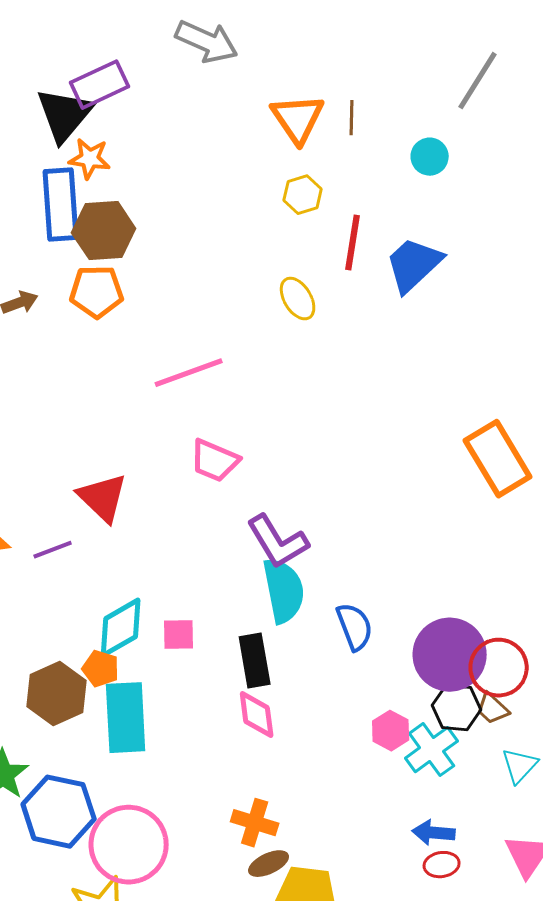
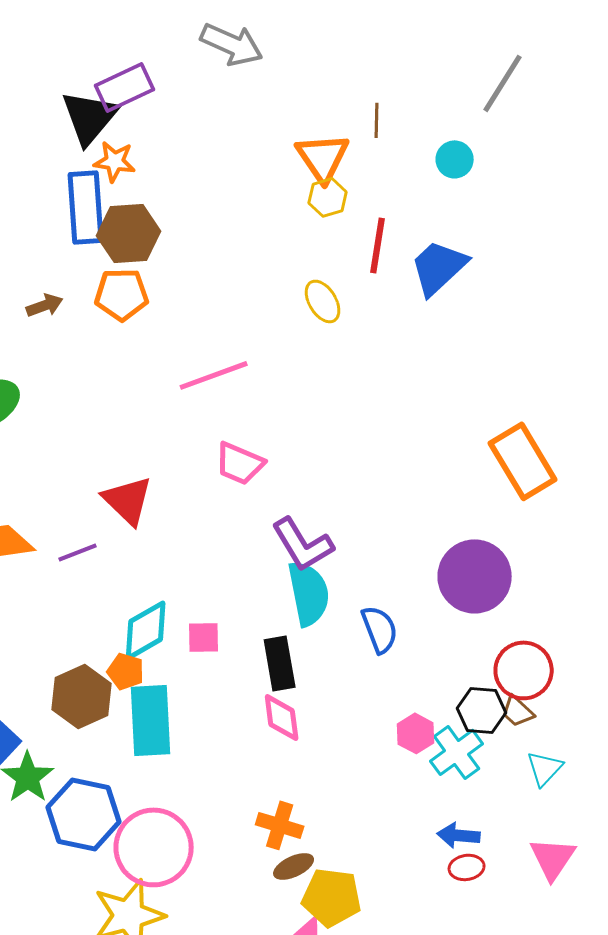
orange triangle: (298, 119) -> (323, 157), moved
purple circle: (450, 655) -> (475, 576), moved

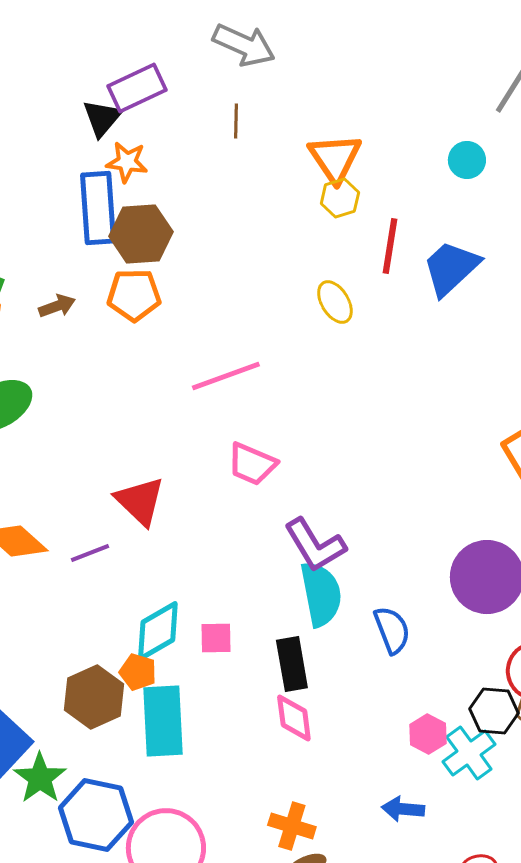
black triangle: (90, 117) -> (102, 118), size x0.7
brown line: (377, 120) -> (236, 121), moved
blue arrow: (459, 835) -> (403, 809), moved

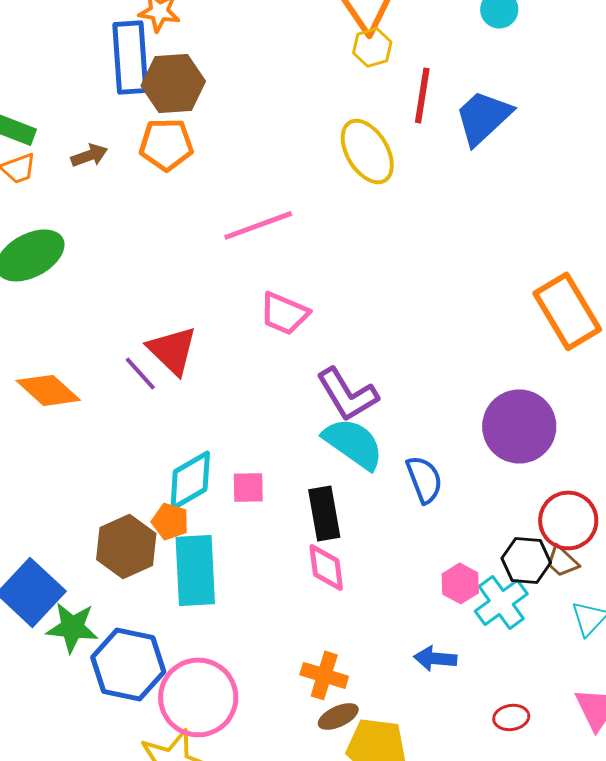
yellow ellipse: (335, 302) -> (367, 151), size x1.5
purple line: (90, 553) -> (140, 373), moved, turned 69
cyan semicircle: (321, 594) -> (353, 443), turned -44
green star: (40, 778) -> (72, 627), turned -30

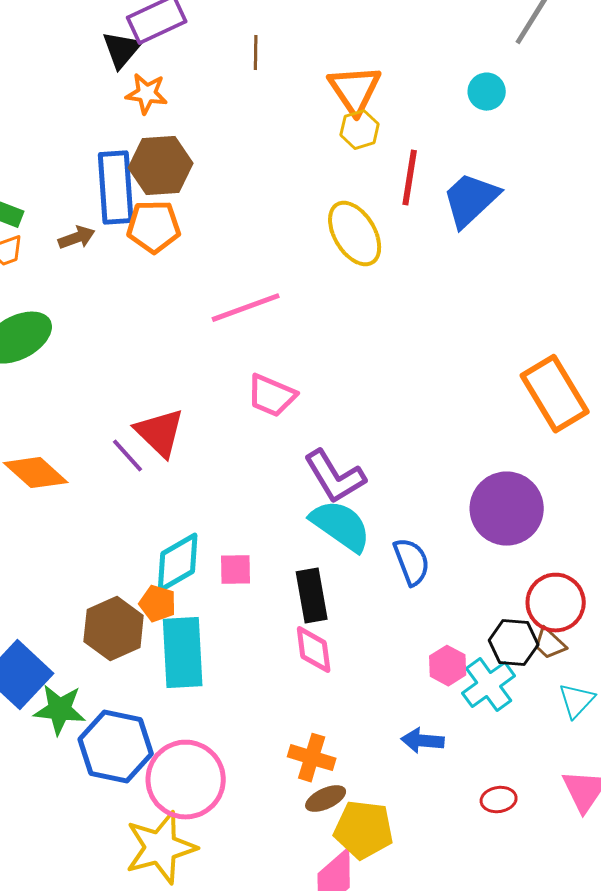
blue rectangle: (130, 57) -> (116, 188), moved

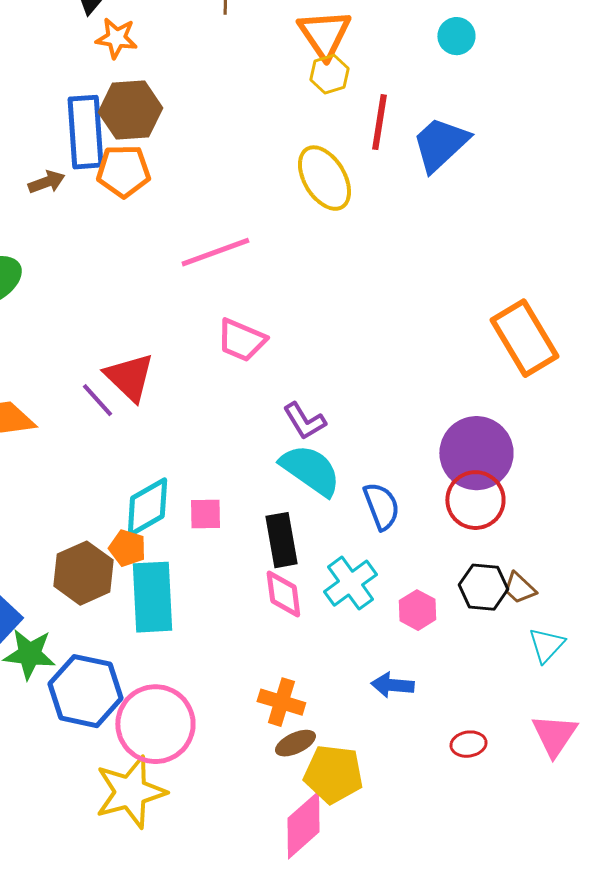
purple L-shape: (335, 477) -> (304, 421), size x0.7
red circle: (556, 603) -> (475, 500), moved
cyan cross: (489, 685) -> (350, 583), moved

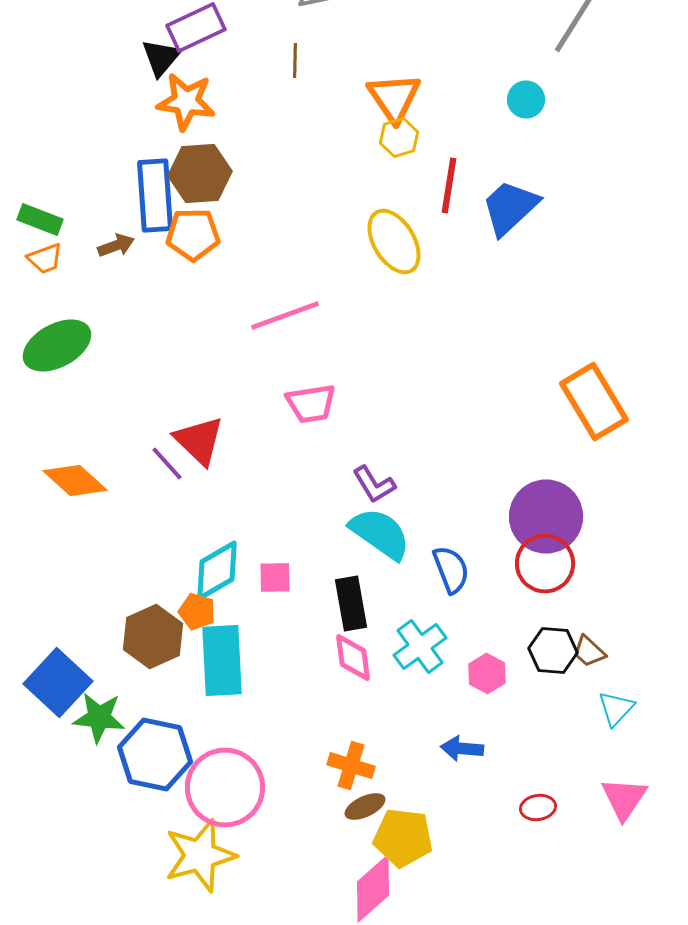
orange star: (116, 38) -> (186, 102), size x1.4
pink trapezoid: (241, 340) -> (311, 404), turned -32

